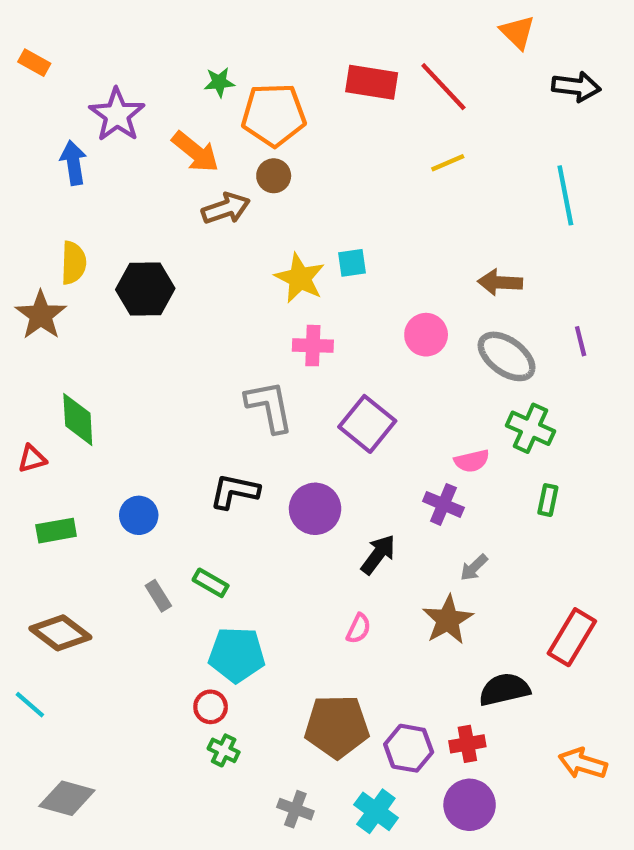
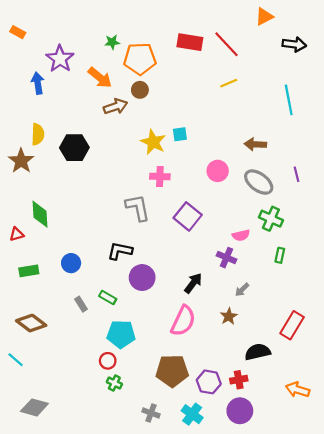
orange triangle: (517, 32) -> (264, 17), turned 48
purple circle: (315, 509) -> (142, 278), moved
brown star: (448, 620) -> (229, 316), size x0.7
pink semicircle: (359, 629) -> (183, 321), size x2.0

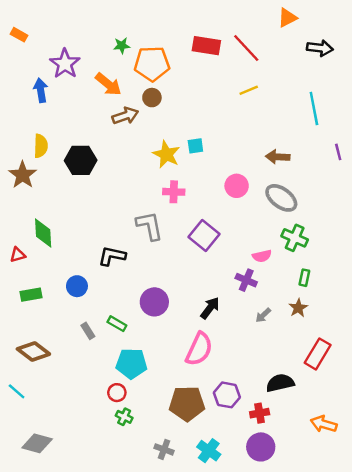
purple line: (296, 174) -> (338, 152), moved
black L-shape: (120, 251) -> (112, 256), moved
brown star: (229, 316) -> (298, 308), moved
purple hexagon: (209, 382) -> (227, 395), moved

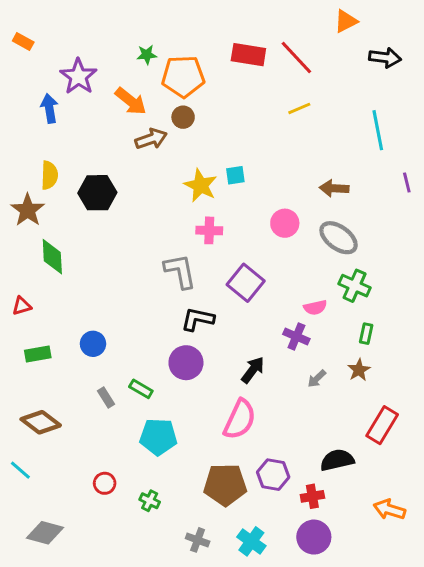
green diamond: (43, 233) -> (52, 257), moved
black L-shape: (112, 256) -> (198, 319), moved
red circle: (117, 393) -> (105, 483), moved

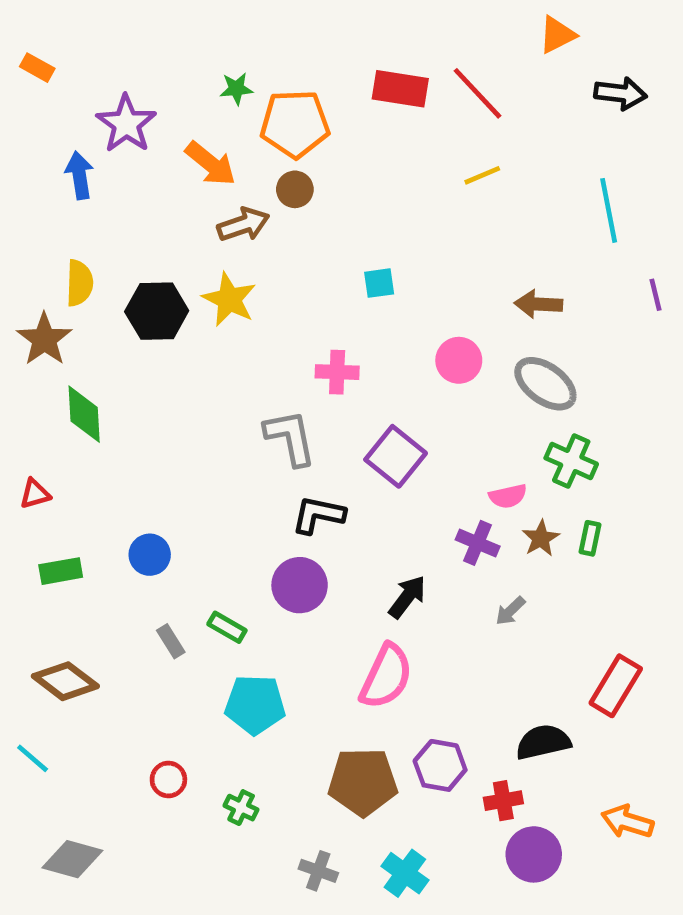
yellow star: (201, 185) -> (229, 299), moved
brown star: (359, 370) -> (541, 538), moved
purple circle: (314, 537) -> (534, 854), moved

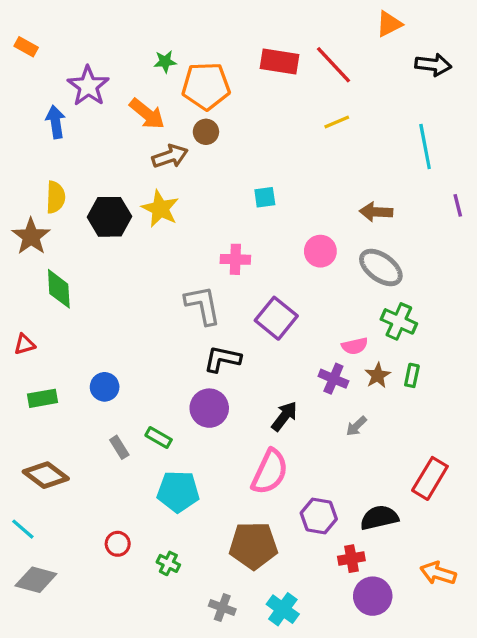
purple hexagon: (440, 765) -> (319, 516), moved
gray diamond: (72, 859) -> (36, 580), moved

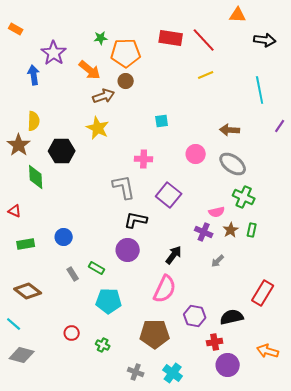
orange triangle: (389, 24) -> (238, 15), turned 30
purple line: (458, 205) -> (280, 126), turned 48
black hexagon: (109, 217) -> (62, 151), moved
red triangle: (24, 344) -> (15, 211), turned 40

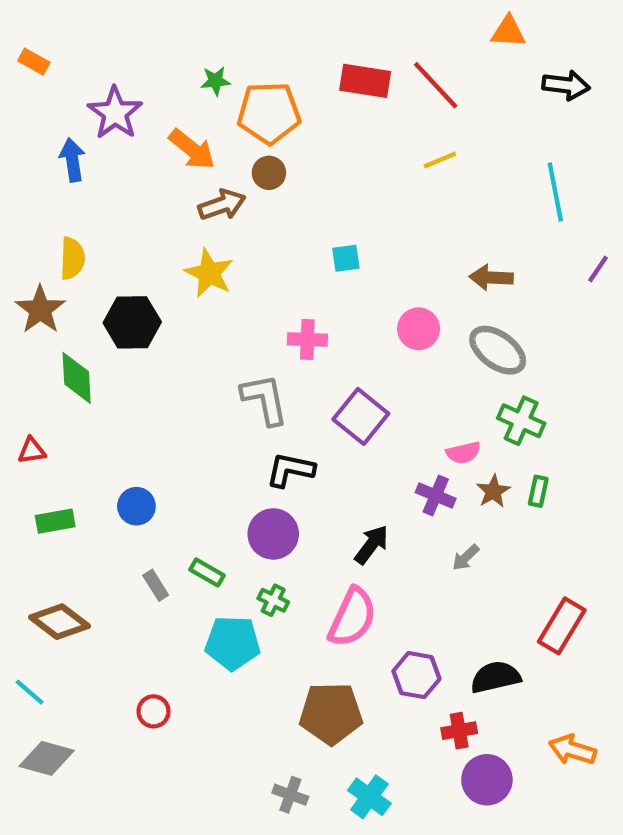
red triangle: (15, 211) -> (32, 451), turned -32
green cross: (103, 345) -> (273, 600), moved

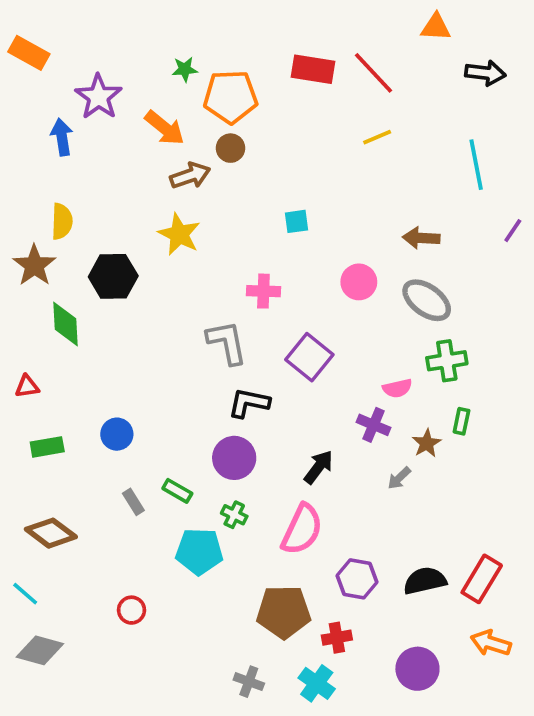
orange rectangle: (34, 62) -> (29, 53), size x1.5
green cross: (521, 421) -> (447, 361), turned -33
brown star: (493, 491) -> (427, 443), moved
red rectangle: (562, 626) -> (482, 579), moved
red cross: (459, 731) -> (337, 638), moved

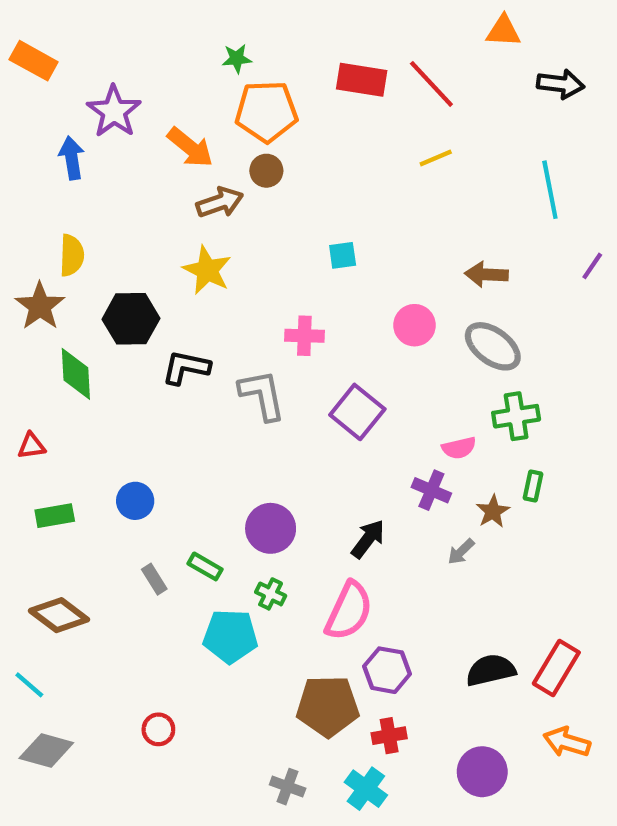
green star: (185, 69) -> (237, 59), moved
black L-shape: (249, 403) -> (186, 367), moved
purple hexagon: (357, 579) -> (387, 670), moved
red circle: (132, 610) -> (158, 729), moved

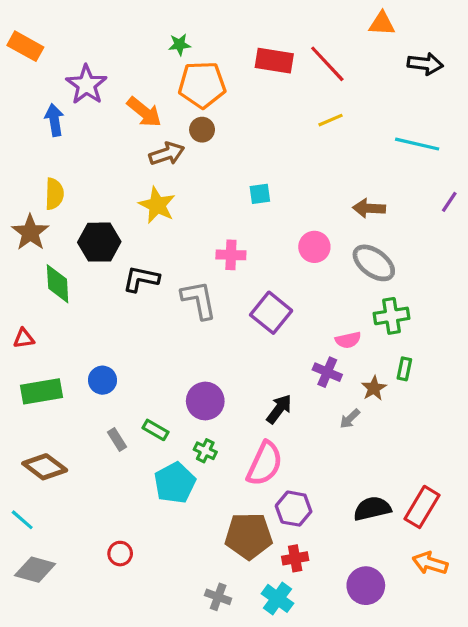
cyan line: (550, 190) -> (417, 144), turned -66
green rectangle: (55, 516) -> (41, 391), size x1.4
cyan pentagon: (230, 636) -> (175, 483), turned -30

